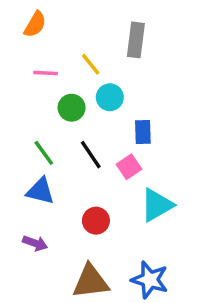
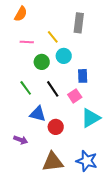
blue triangle: (40, 191) -> (38, 114), moved

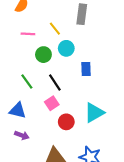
pink square: (75, 96) -> (52, 103), moved
blue triangle: (38, 114) -> (18, 110), moved
red circle: (56, 127) -> (66, 122), moved

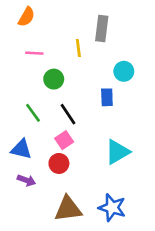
yellow line: (55, 29) -> (78, 48), moved, turned 32
cyan circle: (66, 48) -> (124, 71), moved
red circle: (66, 122) -> (59, 163), moved

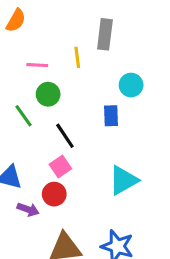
pink line: (34, 53) -> (37, 65), moved
green line: (33, 113) -> (23, 116), moved
purple arrow: (26, 180) -> (28, 209), moved

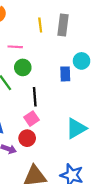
yellow line: (77, 57) -> (40, 25), moved
blue rectangle: (111, 116) -> (65, 74), moved
black line: (65, 136) -> (35, 97), turned 30

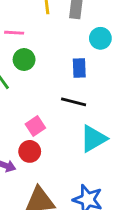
cyan circle: (82, 61) -> (100, 38), moved
black line: (35, 97) -> (74, 102), moved, turned -72

